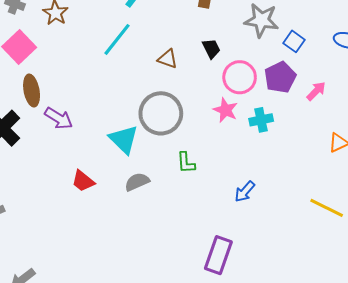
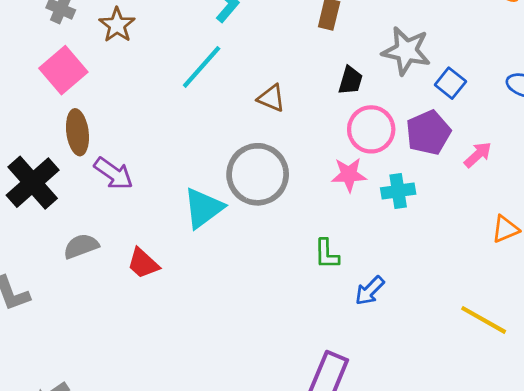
black trapezoid: (211, 48) -> (350, 80), moved, turned 40
pink star: (226, 110) -> (349, 175), turned -30
cyan triangle: (124, 139) -> (203, 208), turned 36
green L-shape: (186, 163) -> (327, 254), moved
gray semicircle: (137, 182) -> (81, 246), moved

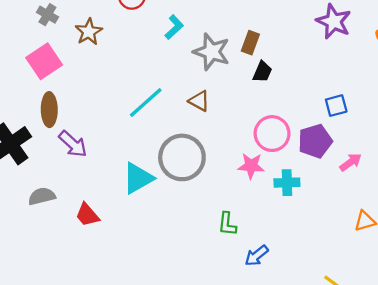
gray star: (406, 51) -> (212, 52), moved
cyan line: (202, 67) -> (146, 102), moved
black trapezoid: (350, 80) -> (262, 72), moved
blue square: (450, 83) -> (336, 106), turned 30

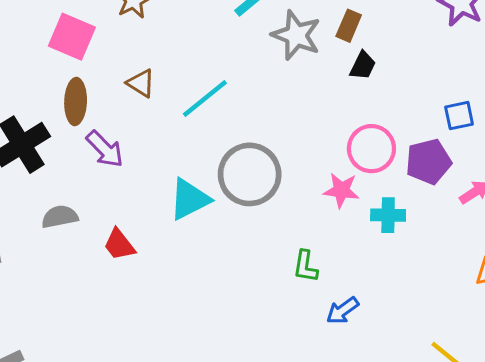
pink square: (44, 61) -> (72, 37), turned -36
brown triangle: (199, 101) -> (141, 83), moved

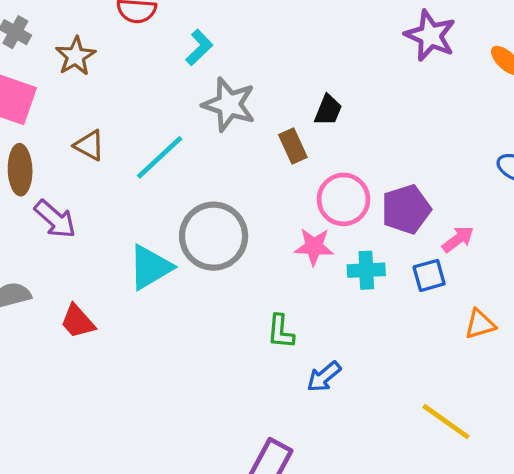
brown rectangle: (349, 26) -> (293, 146), moved, turned -44
gray star: (296, 35) -> (229, 104), moved
blue square: (459, 116) -> (429, 275), moved

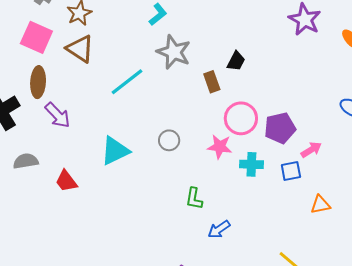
brown triangle: (89, 145) -> (80, 49), moved, size x1.4
gray circle: (214, 236) -> (169, 140), moved, size x0.5

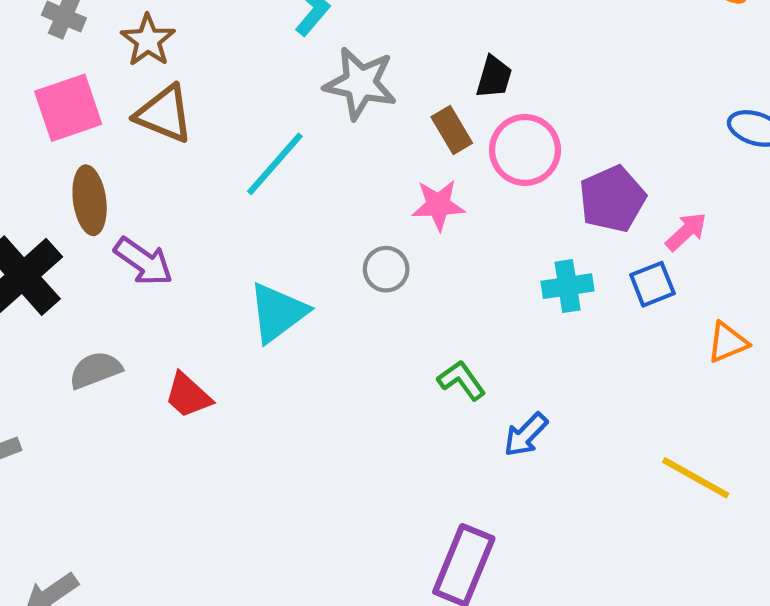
pink square: (36, 37) -> (68, 108), turned -32
pink circle: (241, 118) -> (525, 150), moved
pink star: (220, 147) -> (438, 205), moved
green L-shape: (194, 199) -> (461, 380), turned 145

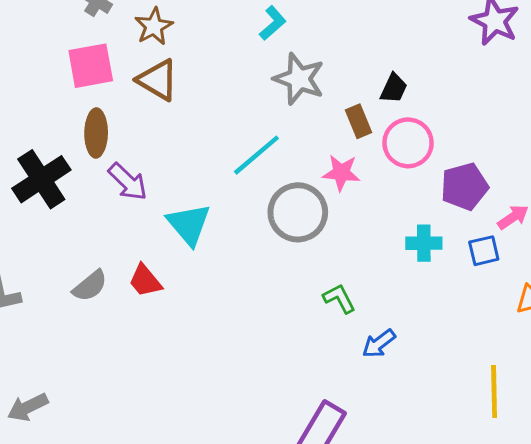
cyan line: (275, 164) -> (256, 155), moved
gray circle: (386, 269) -> (298, 212), size x1.8
cyan triangle: (278, 313) -> (189, 224), moved, turned -42
gray semicircle: (95, 370) -> (90, 286), moved, turned 153
yellow line: (696, 478) -> (494, 391), turned 51

